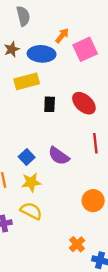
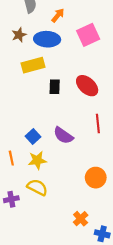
orange arrow: (62, 36) -> (58, 15), moved

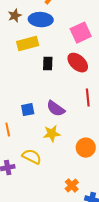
pink square: (88, 35) -> (81, 33), moved
blue square: (33, 136) -> (28, 110), turned 32
yellow star: (37, 160) -> (52, 134), moved

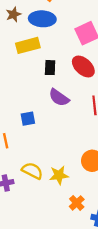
purple semicircle: (56, 109) -> (59, 98), moved
yellow star: (52, 134) -> (59, 175), moved

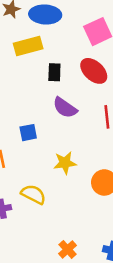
yellow star: (59, 175) -> (65, 163), moved
orange cross: (77, 203) -> (68, 249), moved

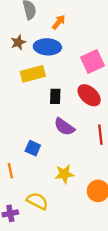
blue square: (28, 133) -> (33, 148), turned 35

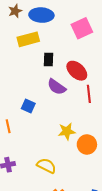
red ellipse: (89, 95) -> (77, 71), moved
yellow star: (64, 174) -> (67, 131), moved
yellow semicircle: (37, 201) -> (46, 166), moved

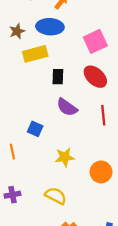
brown star: (15, 11) -> (17, 31), moved
red ellipse: (77, 71) -> (95, 77), moved
yellow star: (67, 131) -> (65, 157), moved

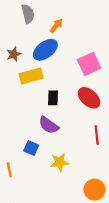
blue ellipse: (50, 27) -> (45, 50), turned -40
purple semicircle: (67, 107) -> (49, 125), moved
yellow star: (65, 157) -> (60, 162), moved

